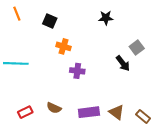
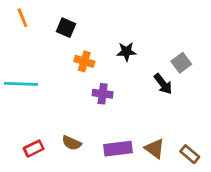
black star: (106, 18) -> (126, 52), moved

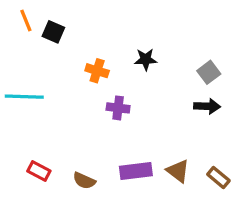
black square: (66, 28) -> (53, 32), moved
black arrow: (163, 84) -> (207, 106), moved, turned -50
brown semicircle: (72, 143) -> (84, 181), moved
red rectangle: (34, 149) -> (39, 171), turned 54

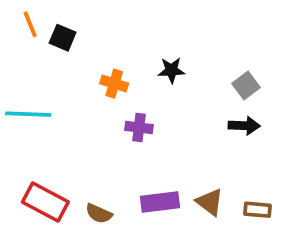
red rectangle: (39, 171) -> (45, 202), size x1.6
brown rectangle: (218, 177) -> (257, 210), turned -35

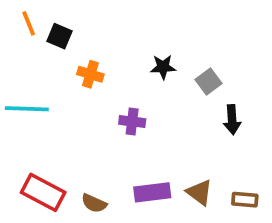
orange cross: (114, 84) -> (90, 74), moved
gray square: (246, 85) -> (209, 82), moved
black arrow: (244, 126) -> (232, 120), turned 84

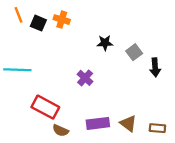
orange cross: (90, 74) -> (62, 20), moved
black arrow: (232, 120) -> (155, 67), moved
purple cross: (132, 121) -> (85, 78), turned 35
red rectangle: (43, 192) -> (45, 107), moved

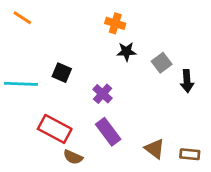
orange line: (19, 15) -> (22, 18), turned -35
orange cross: (62, 20) -> (115, 23), moved
black square: (38, 23) -> (62, 73), moved
purple rectangle: (98, 123) -> (108, 132), moved, turned 60

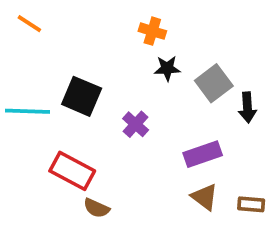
gray square: (162, 63) -> (214, 83), size x1.4
black square: (62, 73) -> (82, 96), size x1.5
purple rectangle: (108, 132) -> (203, 154), moved, turned -72

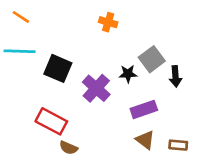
black star: (167, 68) -> (128, 74), moved
cyan line: (28, 111) -> (20, 51), moved
purple cross: (136, 124) -> (96, 88), size x1.5

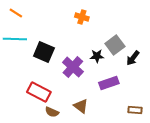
black arrow: (176, 76) -> (133, 58), turned 42
brown triangle: (145, 140) -> (81, 106), moved

